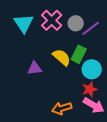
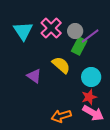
green rectangle: (79, 54) -> (79, 46), moved
purple triangle: (35, 68) -> (34, 76), turned 42

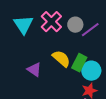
green rectangle: (79, 46) -> (79, 63), moved

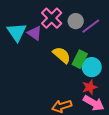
cyan triangle: (23, 25) -> (17, 32), moved
purple triangle: (34, 70) -> (35, 33), moved

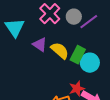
purple triangle: (35, 33) -> (40, 45), moved
red star: (90, 87) -> (77, 89), moved

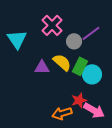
gray circle: (74, 17) -> (74, 41), moved
purple triangle: (40, 45) -> (42, 67), moved, turned -35

